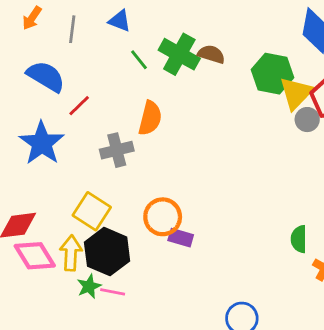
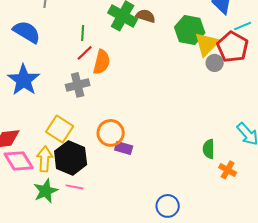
green line: (139, 60) -> (83, 33), moved, turned 42
red line: (79, 106) -> (85, 53), moved
green star: (89, 286) -> (46, 191), moved, size x1.4

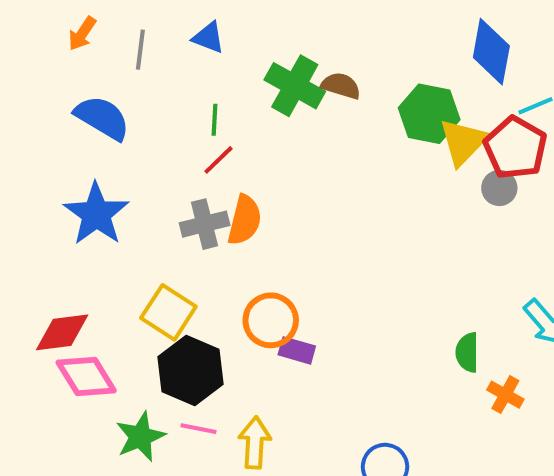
orange semicircle: (102, 62) -> (245, 220), moved
gray circle: (215, 63) -> (499, 188), moved
yellow arrow: (45, 159) -> (255, 443), moved

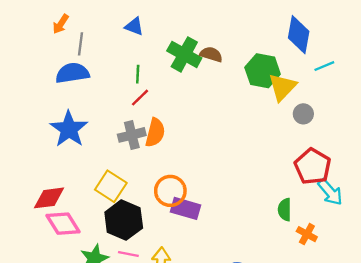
gray line: (140, 50) -> (81, 44), moved
blue semicircle: (102, 118) -> (72, 73), turned -40
red pentagon: (515, 148) -> (313, 166), moved
purple rectangle: (297, 350) -> (186, 208), size x1.4

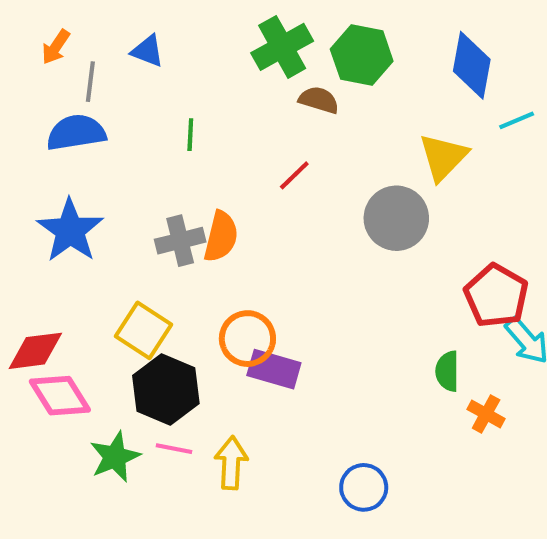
blue triangle: (134, 26) -> (148, 51), moved
green cross: (184, 54) -> (282, 47), moved, turned 32
green hexagon: (263, 71) -> (362, 55), moved
red line: (140, 98) -> (294, 175), moved
gray circle: (303, 114) -> (396, 218), moved, size x1.8

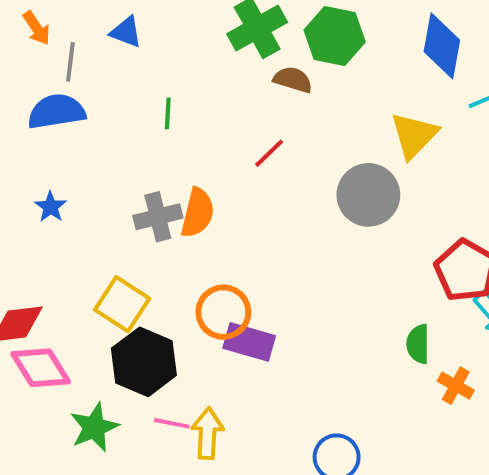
orange arrow: (56, 47) -> (37, 28), turned -68
blue star: (70, 230) -> (51, 207), size x0.5
pink line: (174, 449) -> (172, 423), moved

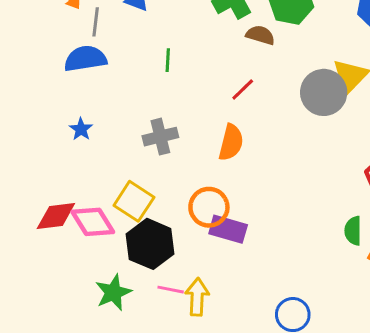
gray circle: (368, 195) -> (324, 92), moved
orange semicircle: (198, 213) -> (231, 142), moved
pink diamond: (41, 368) -> (93, 222), moved

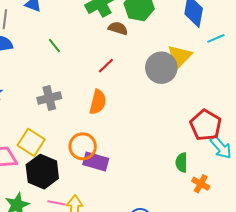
green line: (168, 60) -> (54, 45), turned -42

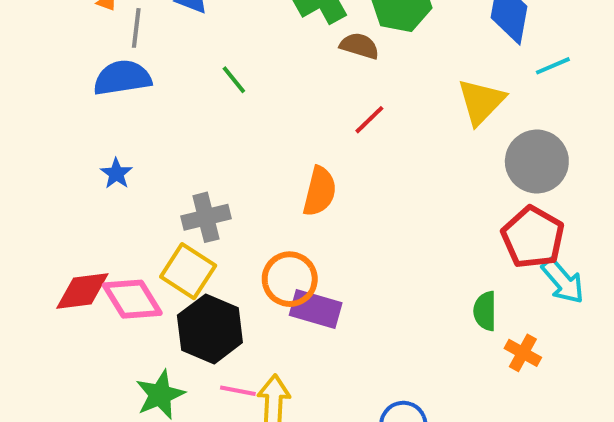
red line: (106, 66) -> (369, 120), moved
gray circle: (161, 68) -> (537, 162), moved
gray cross: (49, 98) -> (206, 217), moved

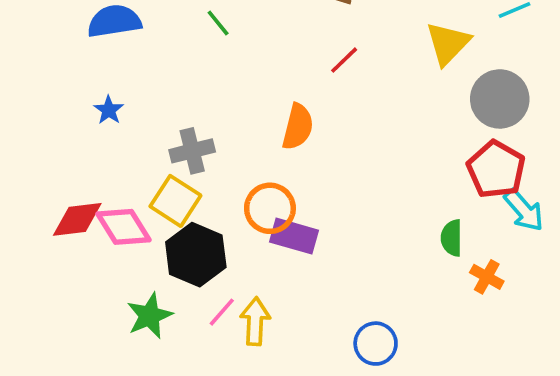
pink line: (238, 391) -> (222, 312), turned -60

